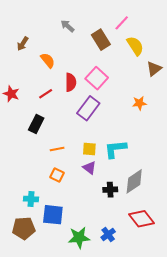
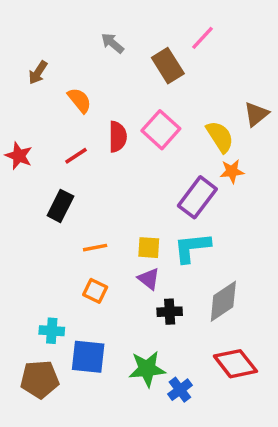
yellow semicircle: (135, 46) -> (220, 137), moved
purple rectangle: (88, 108) -> (197, 197), moved
black cross: (110, 190) -> (170, 312), moved
green star: (79, 238) -> (147, 369), moved

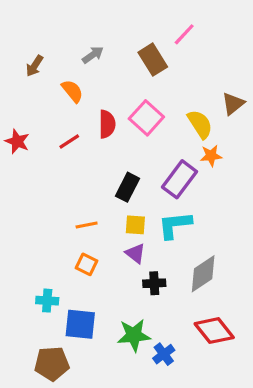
gray arrow: (112, 43) -> (93, 55), moved, turned 105
black rectangle: (60, 206) -> (128, 187), moved
brown pentagon: (40, 379) -> (52, 364), moved

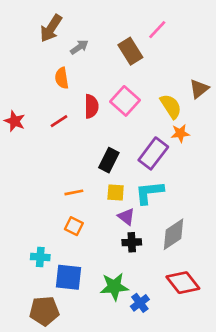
brown arrow: (35, 66) -> (51, 28), moved, size x1.5
orange semicircle: (72, 91) -> (62, 78), turned -150
purple triangle: (135, 253) -> (126, 217), moved

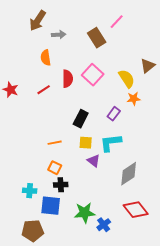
gray arrow: (79, 47) -> (59, 35), turned 32
purple rectangle: (153, 153) -> (114, 114), size x0.6
black cross: (132, 242) -> (61, 185), moved

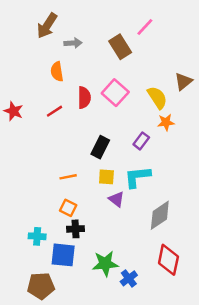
red diamond: (136, 210) -> (168, 260), turned 50

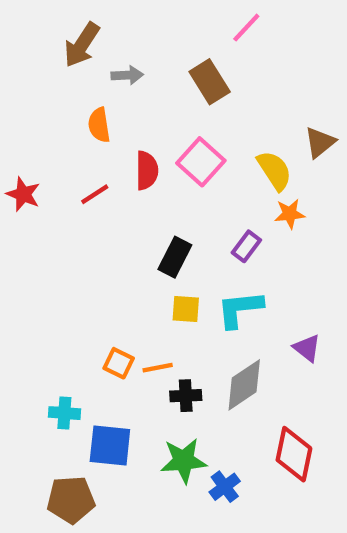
pink line: (145, 27) -> (246, 28), moved
orange line: (68, 177) -> (158, 368), moved
purple triangle: (116, 199) -> (307, 348), moved
gray diamond: (160, 215) -> (244, 385), moved
black cross: (76, 229) -> (186, 396), moved

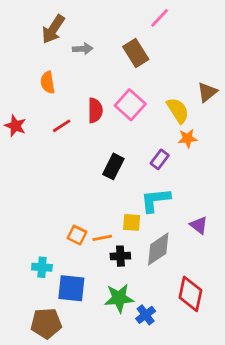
orange semicircle: (99, 125) -> (48, 82), moved
yellow square: (186, 309) -> (132, 222), moved

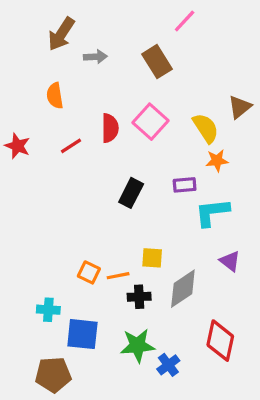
purple rectangle: (160, 159) -> (185, 185), turned 48
cyan L-shape: (155, 200) -> (212, 212), moved

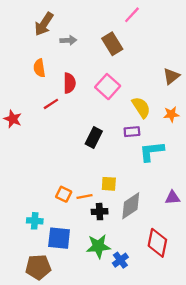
red semicircle: (110, 128) -> (69, 83), moved
yellow semicircle: (206, 128) -> (141, 107), moved
red star: (17, 146) -> (13, 119), moved
orange star: (217, 161) -> (171, 114), moved
purple triangle: (230, 261) -> (172, 198), moved, turned -42

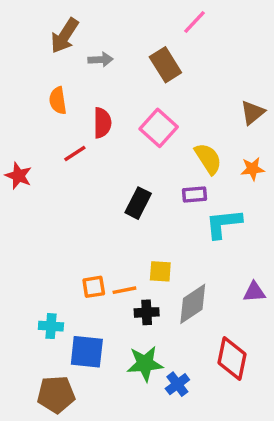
orange square: (64, 194) -> (94, 287), turned -35

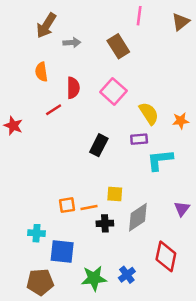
pink line: (194, 22) -> (139, 16), turned -36
brown triangle: (253, 113) -> (181, 22), moved
purple triangle: (254, 292) -> (182, 209), turned -49
green star: (145, 364) -> (94, 278), moved

